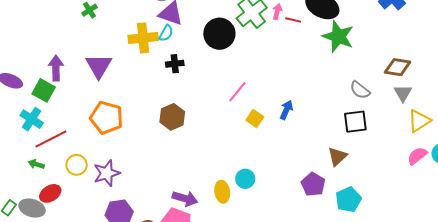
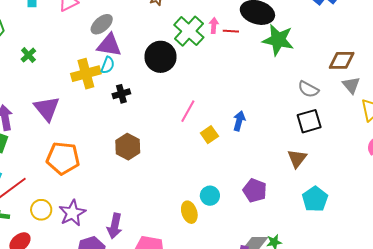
yellow square: (255, 119) -> (209, 135), turned 30
purple pentagon: (313, 184) -> (255, 191), moved
purple arrow: (185, 198) -> (115, 226), moved, turned 95

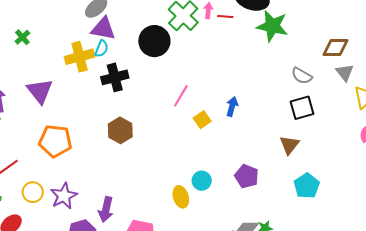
black cross: (121, 94) -> (115, 77), size x1.5

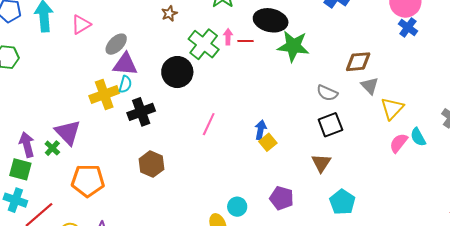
green cross: (22, 37) -> (52, 148), moved
yellow square: (202, 120) -> (268, 142), moved

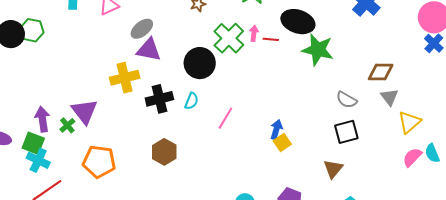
cyan semicircle: (125, 84) -> (191, 101), moved
cyan cross: (15, 200) -> (38, 160), moved

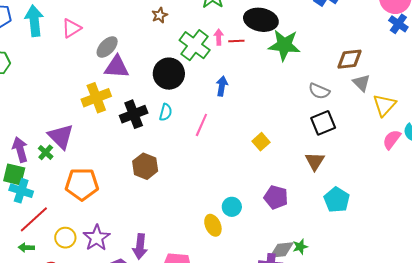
blue arrow: (276, 129) -> (222, 86), moved

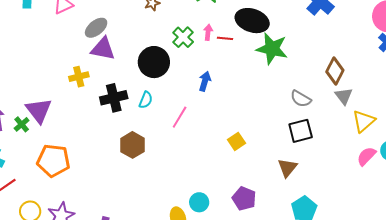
green cross: (195, 45) -> (183, 37), size x0.7
brown diamond: (349, 59) -> (335, 71), turned -64
yellow cross: (96, 98) -> (79, 77), size x0.7
brown hexagon: (145, 166) -> (132, 145), moved

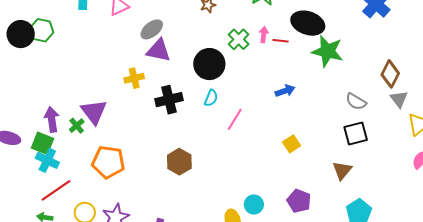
blue arrow: (205, 81) -> (285, 91), moved, turned 54
cyan semicircle: (146, 100) -> (211, 98), moved
brown hexagon: (132, 145) -> (179, 162), moved

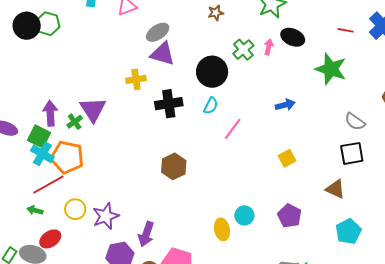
black ellipse: (308, 23) -> (293, 37), moved, size x0.7
red line: (281, 41) -> (346, 30), moved
orange pentagon: (108, 162) -> (67, 157), moved
brown triangle: (342, 170) -> (335, 189), turned -50

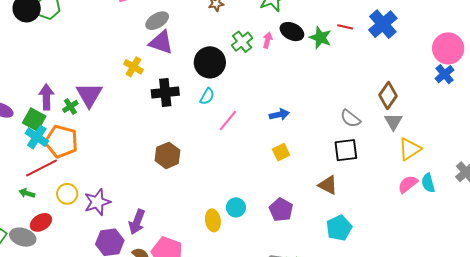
green star: (331, 69) -> (320, 38), moved, size x0.7
yellow cross: (136, 79) -> (133, 67), turned 36
blue arrow: (285, 105) -> (279, 115), moved

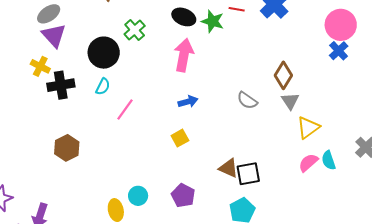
pink arrow: (267, 40) -> (184, 55), moved, size x2.0
purple triangle: (161, 42) -> (54, 35), turned 32
yellow cross: (133, 67) -> (40, 66), moved
blue arrow: (279, 115) -> (188, 102), moved
black square: (346, 150) -> (248, 174), moved

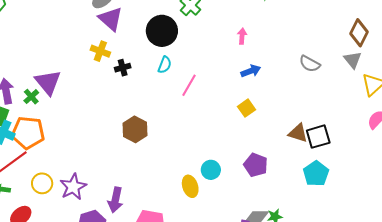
pink arrow: (184, 55) -> (242, 36), moved, size x0.5
brown diamond: (283, 75) -> (359, 33), moved
black cross: (61, 85) -> (123, 68), size x0.6

